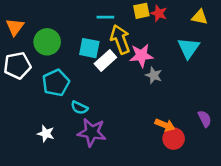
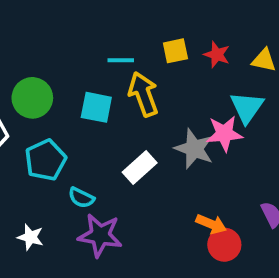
red star: (159, 13) -> (217, 55), moved
pink star: (141, 55) -> (224, 134), moved
white rectangle: (105, 60) -> (140, 168), moved
gray star: (154, 75) -> (194, 149), size x1.5

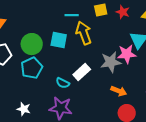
green circle: (32, 98) -> (32, 44), moved
gray star: (194, 149) -> (111, 62), turned -30
cyan semicircle: (81, 198) -> (63, 83), moved
orange arrow: (211, 224) -> (119, 91), moved

